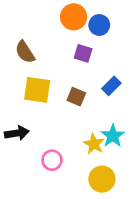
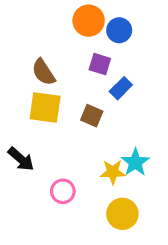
brown semicircle: (25, 52) -> (43, 72), moved
blue rectangle: (111, 86) -> (121, 88), moved
black arrow: (17, 133) -> (21, 159), turned 50
yellow star: (94, 144) -> (113, 172), turned -30

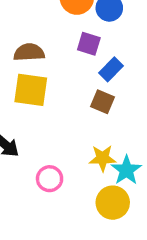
brown semicircle: (43, 72) -> (29, 52), turned 120
brown square: (92, 116) -> (102, 102), moved
cyan star: (135, 162) -> (126, 170), moved

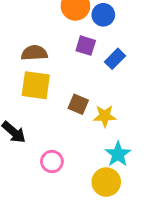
blue rectangle: (111, 69) -> (115, 59), moved
brown square: (102, 102) -> (78, 104), moved
yellow star: (102, 158) -> (105, 116), moved

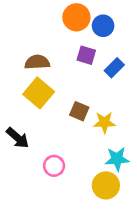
yellow square: (36, 85) -> (39, 93), turned 32
cyan star: (118, 154) -> (117, 159), turned 30

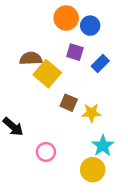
yellow square: (39, 93) -> (47, 74), moved
cyan star: (117, 159) -> (103, 146), turned -30

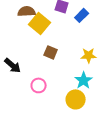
brown square: (69, 103) -> (51, 52), moved
yellow star: (91, 113) -> (89, 55), moved

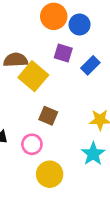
pink circle: (39, 85) -> (32, 144), moved
yellow circle: (76, 99) -> (50, 174), moved

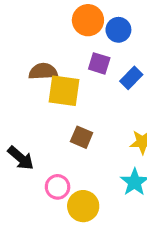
yellow square: (33, 76) -> (64, 91), turned -32
pink circle: (32, 144) -> (58, 187), moved

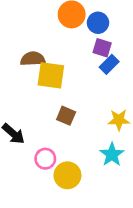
purple square: (99, 63) -> (102, 48), moved

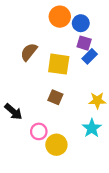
brown semicircle: (33, 59) -> (29, 52), turned -48
yellow square: (51, 75) -> (59, 64), moved

